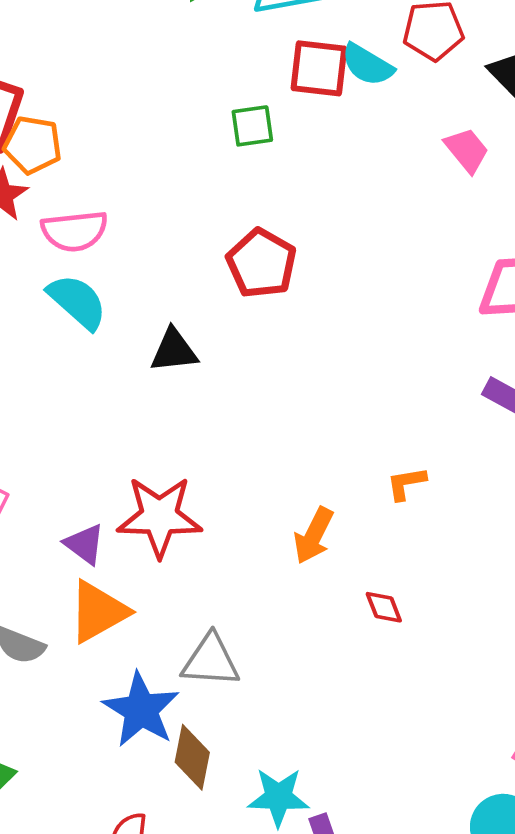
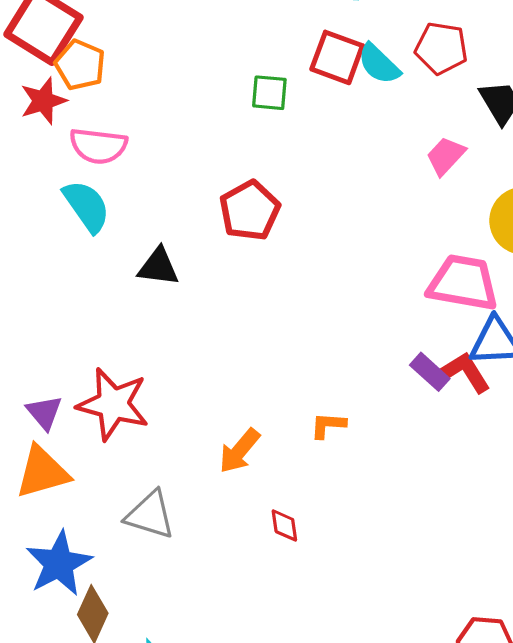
pink trapezoid: (467, 150) -> (446, 156), turned -111
gray triangle: (211, 661) -> (150, 515), moved

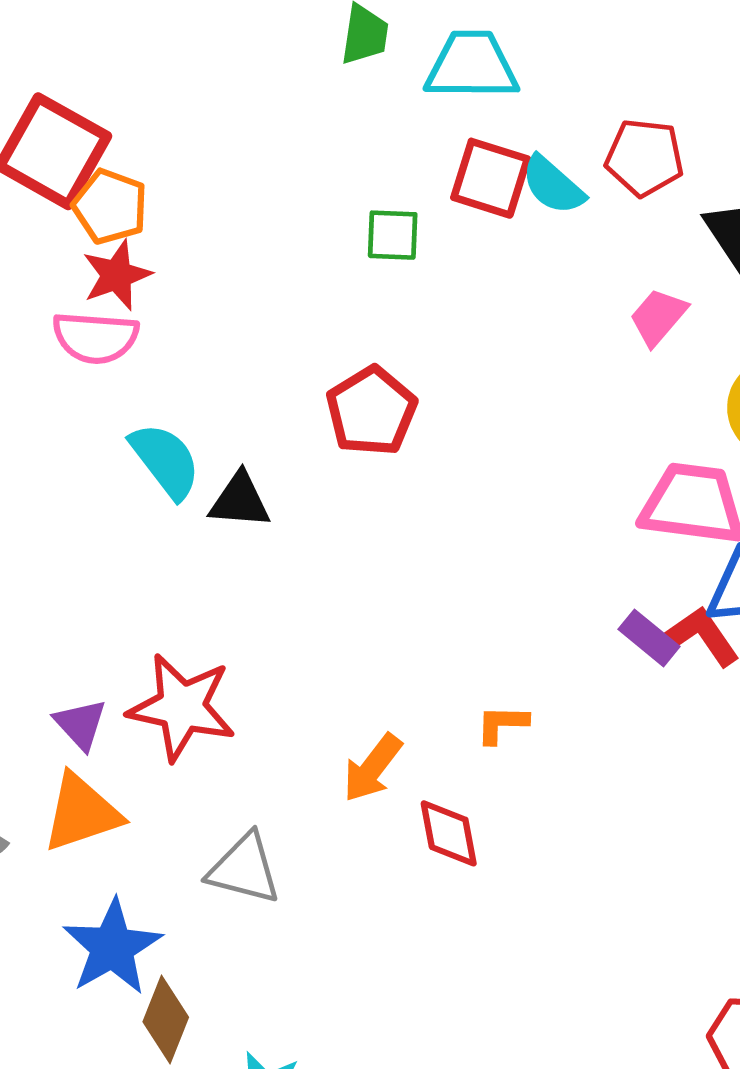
red star: (43, 101) -> (117, 275), moved
pink semicircle: (98, 146) -> (95, 337), moved
cyan semicircle: (87, 206) -> (165, 461), moved
red diamond: (284, 525) -> (449, 833), moved, size x1.4

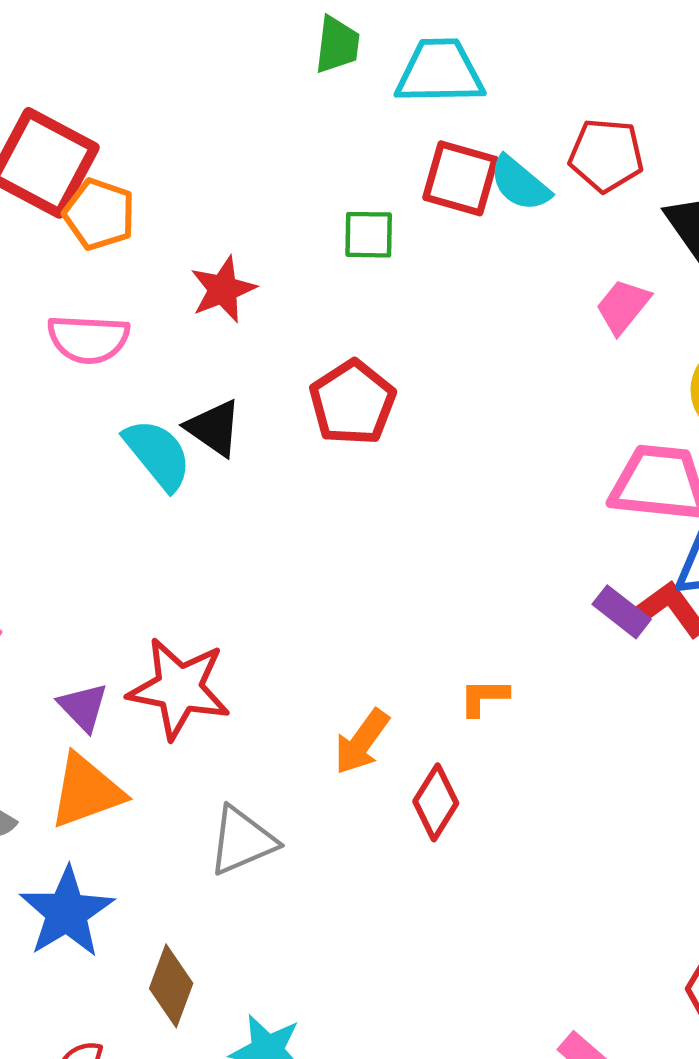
red star: (117, 275) -> (223, 289), moved
black triangle: (240, 501) -> (214, 428), moved, turned 32
red diamond: (449, 833) -> (436, 802), turned 44
gray triangle: (244, 869) -> (242, 841), turned -36
blue star: (112, 947) -> (67, 912), moved

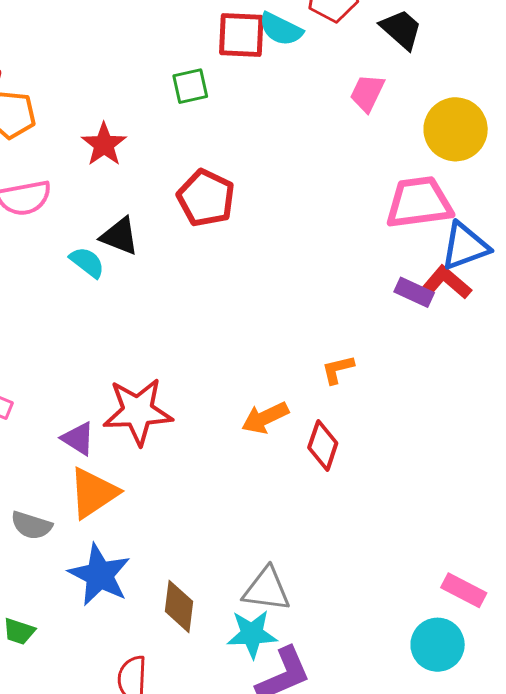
cyan semicircle: (158, 454) -> (87, 262), size x0.7
orange arrow: (362, 742) -> (265, 418), turned 42
gray triangle: (242, 841) -> (266, 589), moved, turned 44

